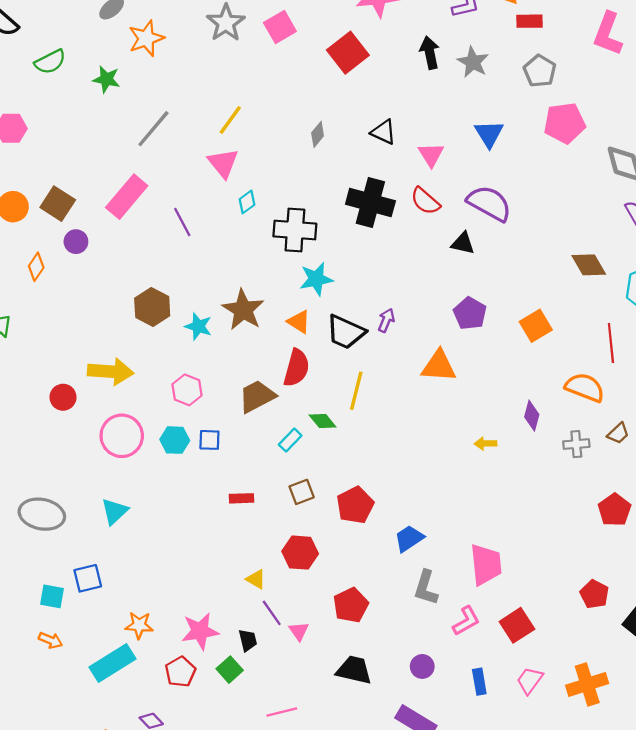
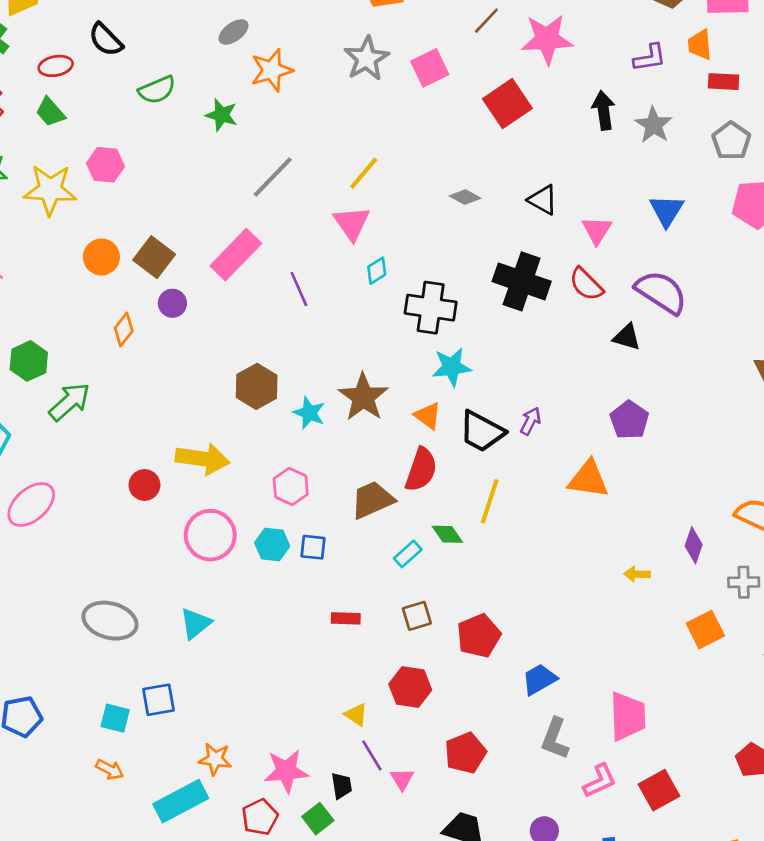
gray diamond: (318, 134) -> (465, 197), turned 75
orange square: (536, 326) -> (705, 630), moved

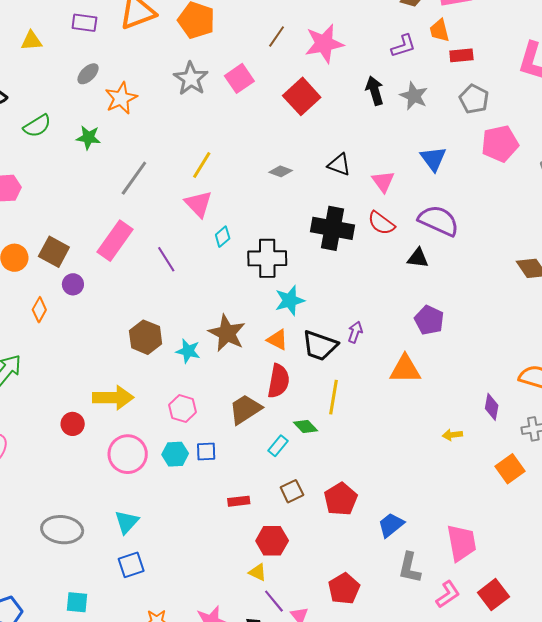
red hexagon: (410, 687) -> (272, 541), moved
blue square: (159, 700) -> (131, 565), moved

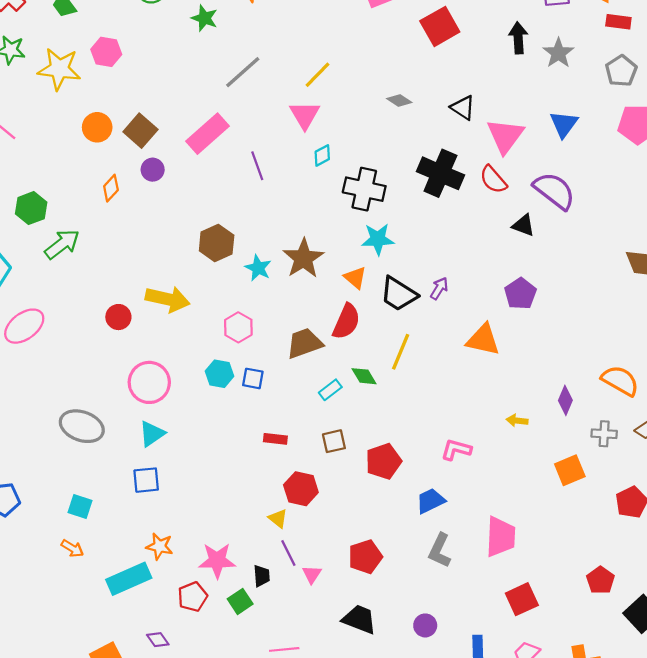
pink triangle: (383, 181) -> (505, 136), size x1.5
pink circle: (128, 454) -> (149, 382), moved
pink L-shape: (448, 594) -> (456, 450), moved, turned -144

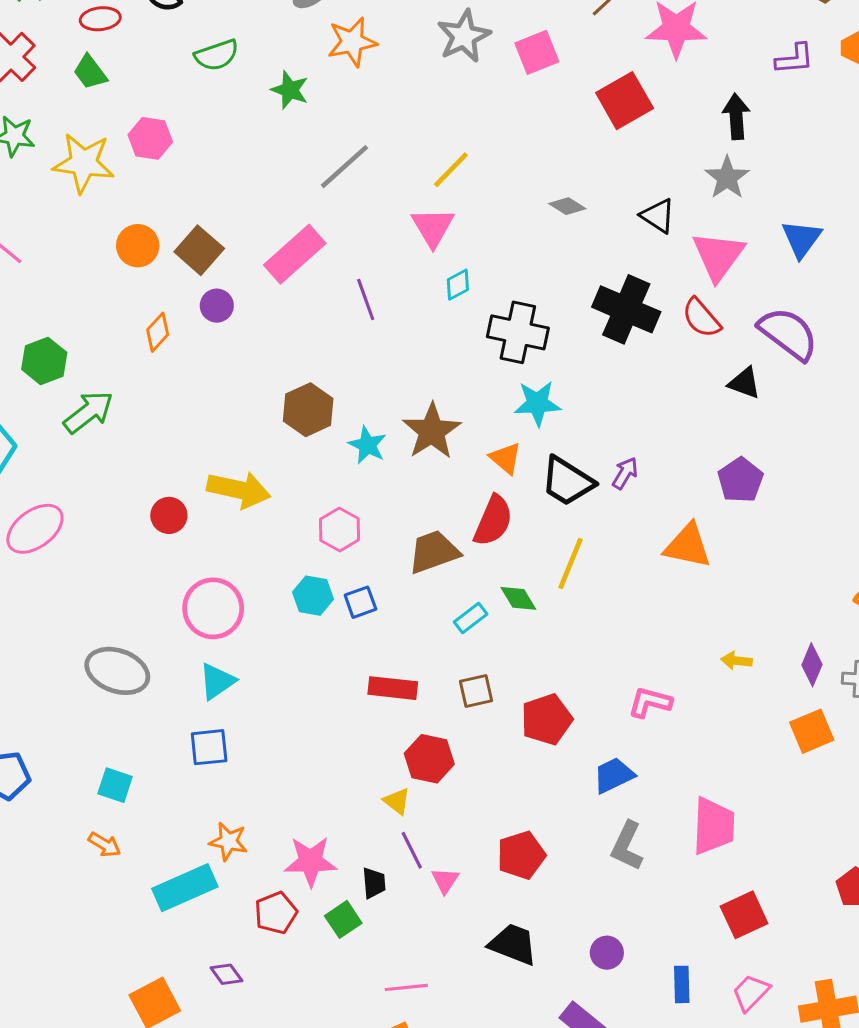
gray star: (558, 53) -> (727, 178), moved
blue square: (253, 378) -> (360, 602), turned -30
purple diamond: (565, 400) -> (812, 665), moved
red rectangle: (275, 439) -> (393, 688), size x1.4

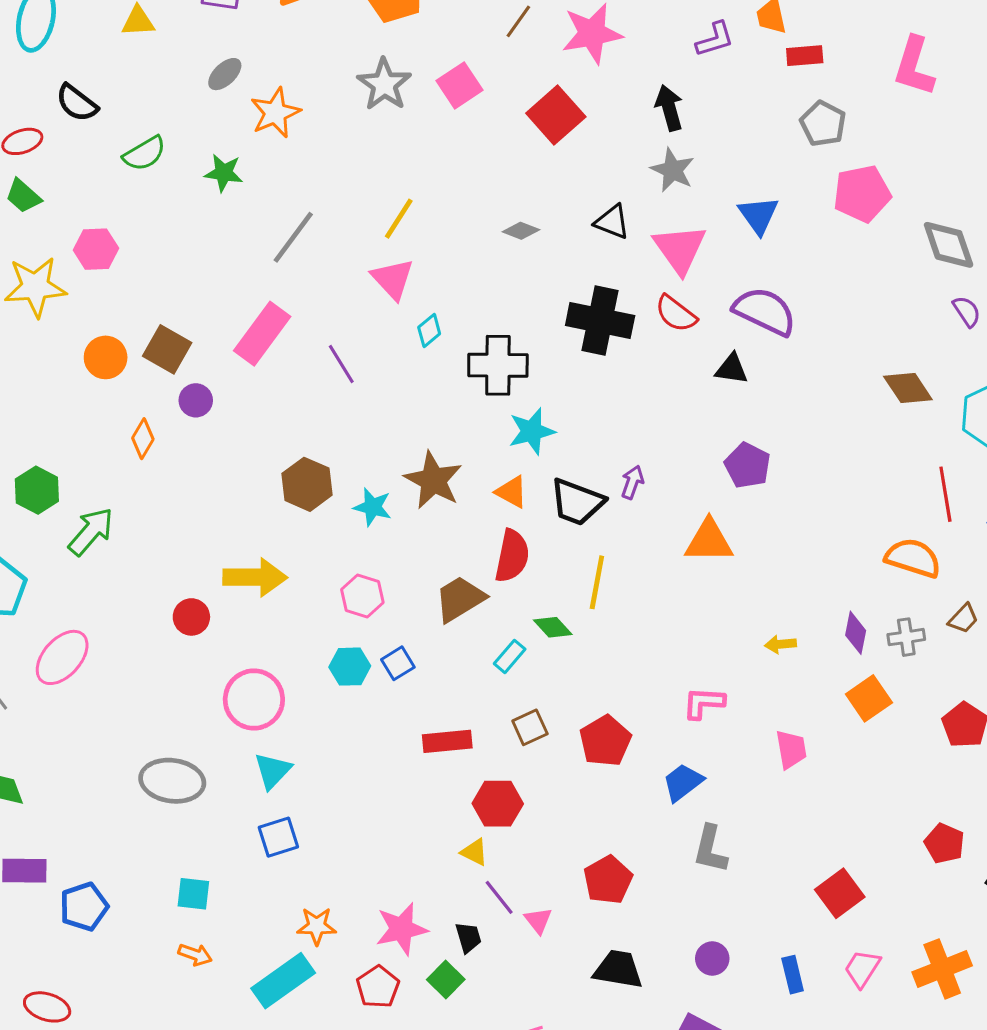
pink trapezoid: (714, 826) -> (791, 749), moved, size x0.7

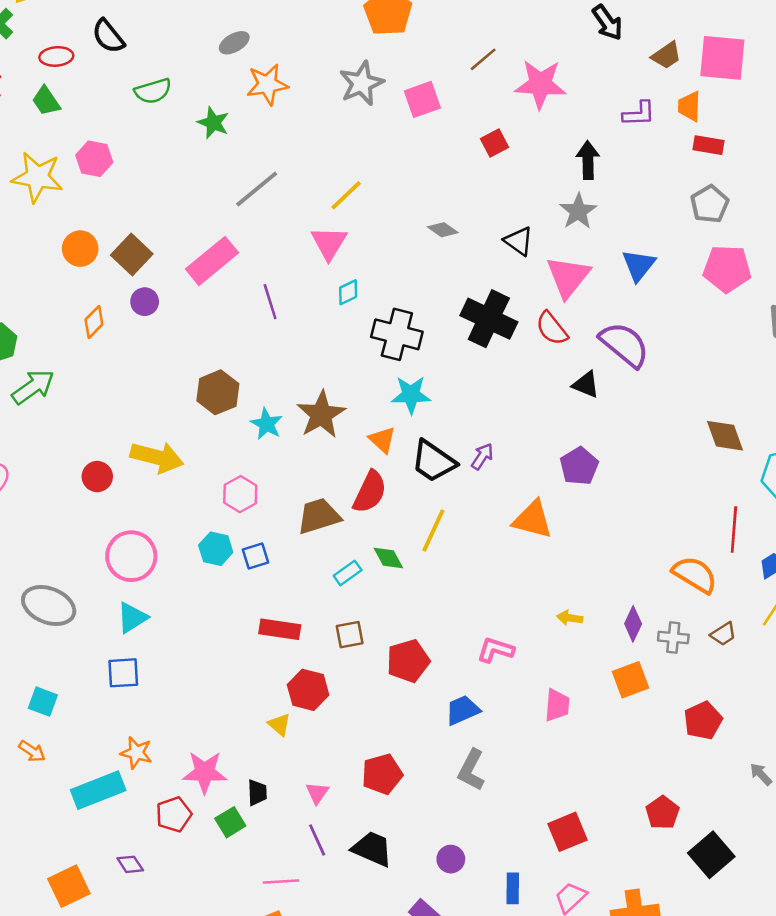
red square: (556, 115) -> (494, 143), size x0.6
purple line: (499, 897) -> (317, 840), moved

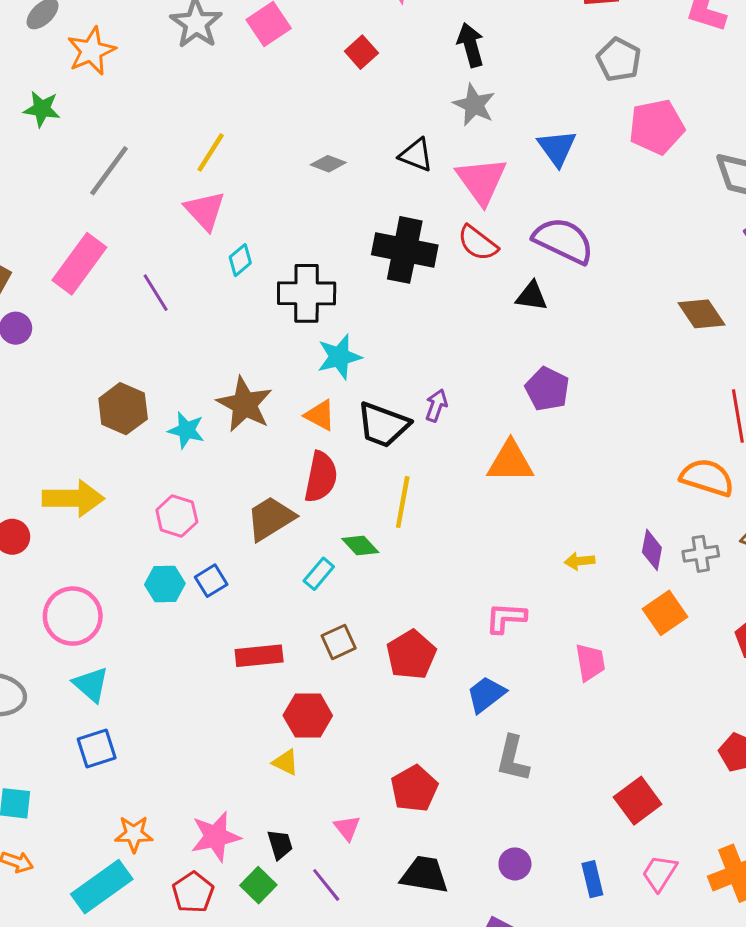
cyan triangle: (132, 618) -> (91, 684), turned -32
purple line: (317, 840) -> (326, 885), moved

